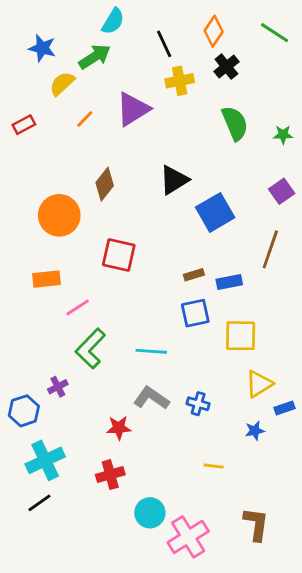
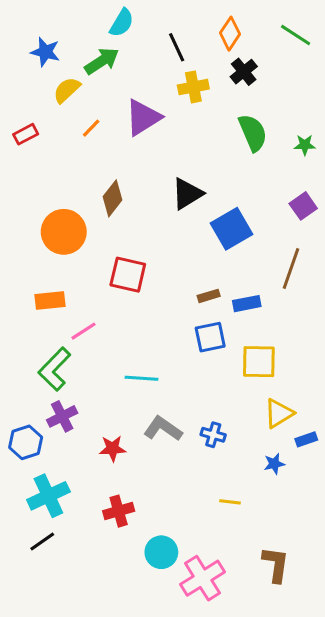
green L-shape: (90, 348) -> (55, 369), moved
cyan line: (151, 351) -> (141, 378), moved
purple cross: (58, 387) -> (62, 416), size x1.4
red star: (119, 428) -> (113, 448), moved

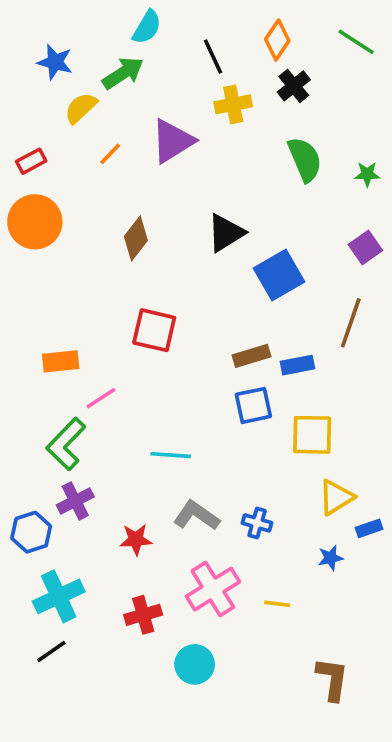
orange circle: (64, 232) -> (35, 222), moved
brown rectangle: (209, 296) -> (252, 356), size x1.4
pink cross: (203, 578) -> (213, 589), moved

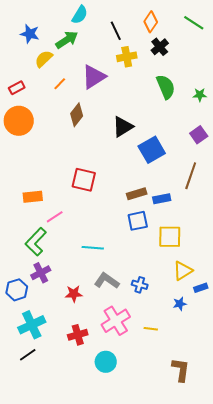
brown diamond: (136, 238) -> (77, 115), moved

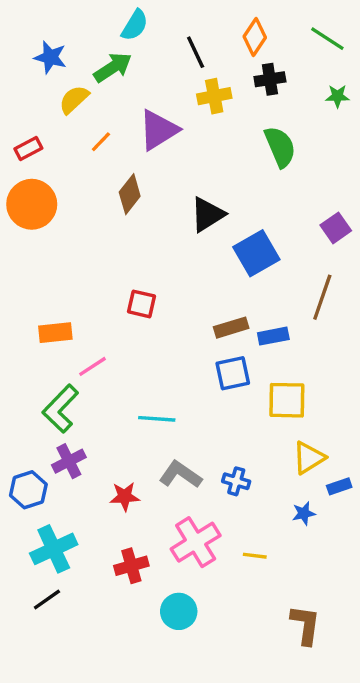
black cross: (160, 47) -> (270, 79), turned 30
green star: (200, 95) -> (338, 96), moved
red square: (84, 180) -> (142, 304), size x0.7

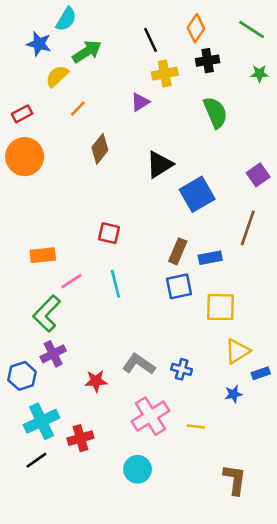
cyan semicircle: (135, 25) -> (66, 19), moved
purple triangle: (158, 130) -> (140, 102), moved, size x0.6
brown rectangle: (231, 328) -> (178, 251), turned -50
cyan line: (157, 419) -> (115, 284), moved, turned 72
red cross: (131, 566) -> (80, 438), moved

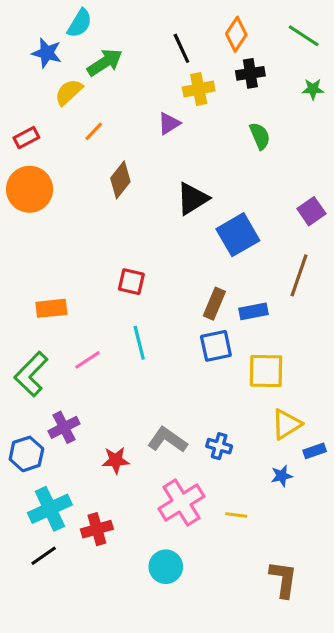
green semicircle: (215, 113) -> (260, 136), size x0.7
pink line: (71, 281) -> (87, 360), moved
green L-shape: (47, 314) -> (31, 374), moved

